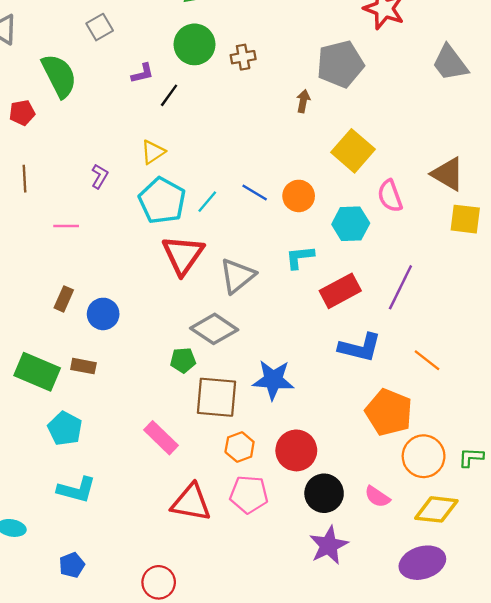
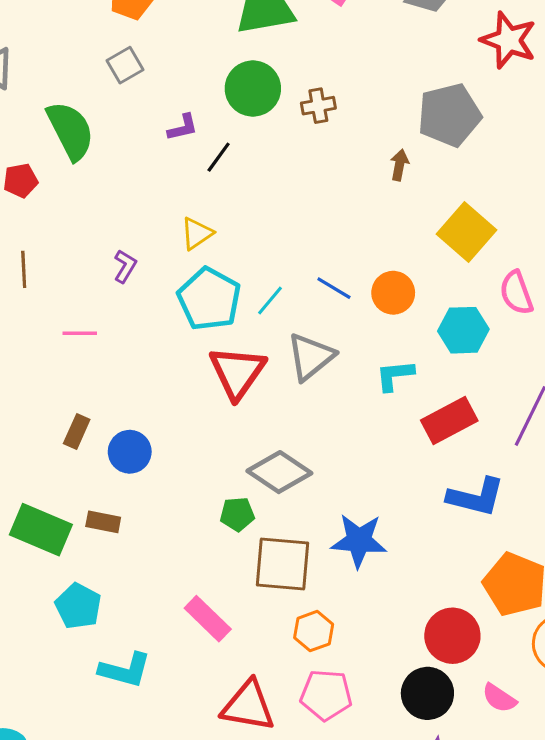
gray triangle: (237, 276) -> (311, 357), moved
red circle: (296, 450) -> (452, 636), moved
cyan L-shape: (77, 490) -> (125, 670), moved

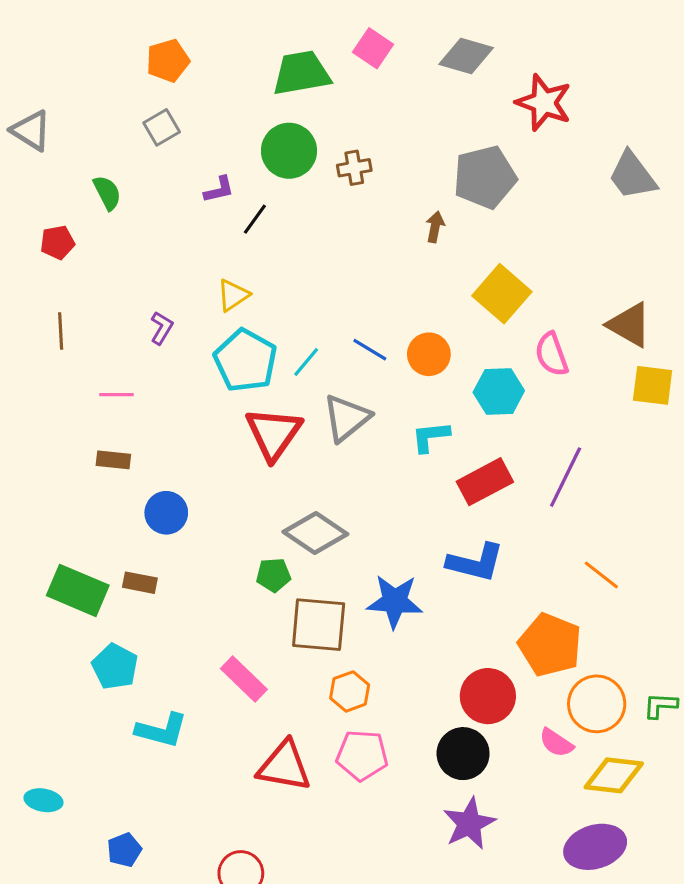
green semicircle: (70, 131) -> (107, 193), size x0.6
brown rectangle: (77, 431) -> (113, 460), moved, turned 72
blue L-shape: (476, 497) -> (475, 562), moved
pink semicircle: (499, 698) -> (556, 743), moved

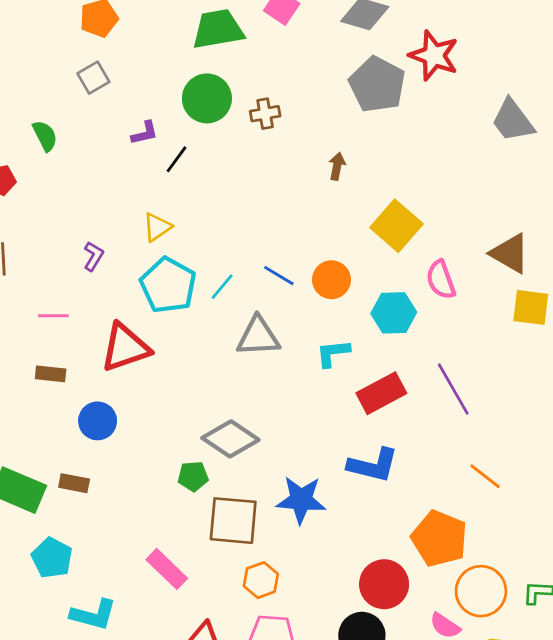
gray pentagon: (485, 177) -> (377, 85), moved, turned -30
gray triangle: (346, 418) -> (258, 336), turned 36
red triangle: (273, 434) -> (125, 348), moved, turned 36
purple line: (566, 477) -> (453, 389), turned -56

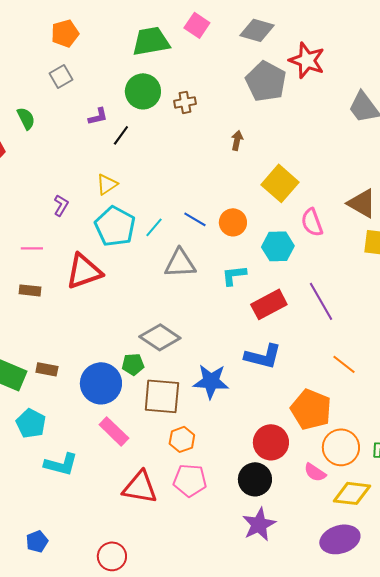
blue circle: (98, 421) -> (101, 383), moved, size x1.5

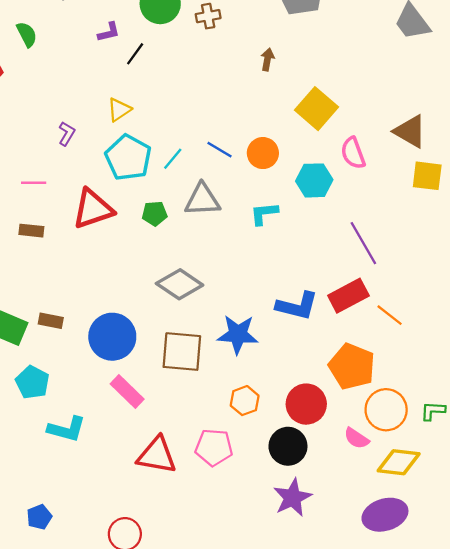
red rectangle: (269, 304) -> (348, 296), moved
green pentagon: (133, 364) -> (155, 213), moved
orange hexagon: (182, 439) -> (245, 401), moved

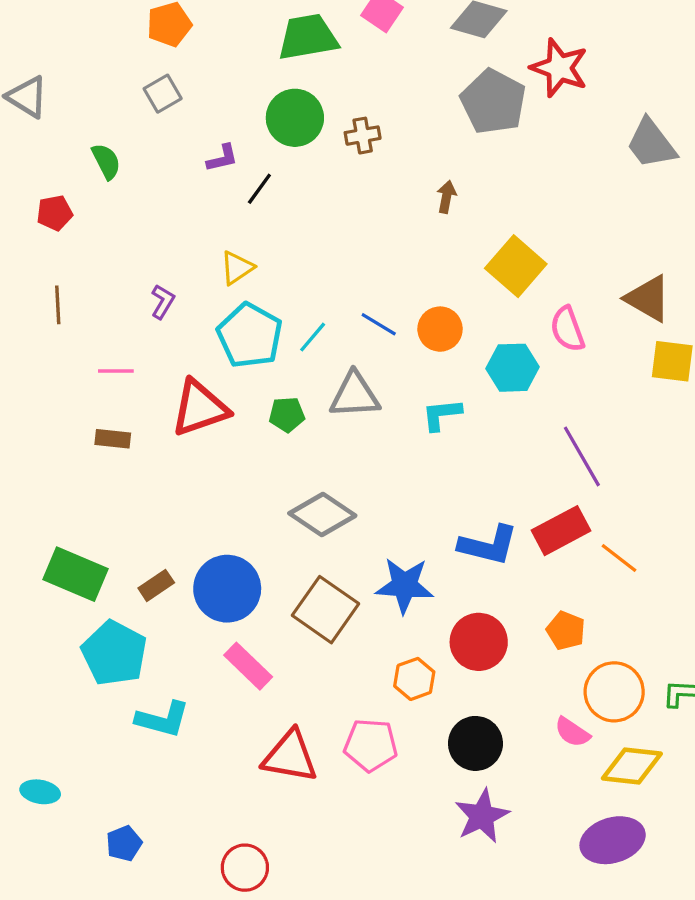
brown rectangle: (51, 321) -> (156, 585), moved, turned -45
brown square: (182, 352) -> (326, 610), turned 30
orange pentagon: (352, 366) -> (566, 631), size x0.6
cyan pentagon: (32, 382) -> (114, 653), size x1.4
red circle: (306, 404) -> (479, 642), moved

